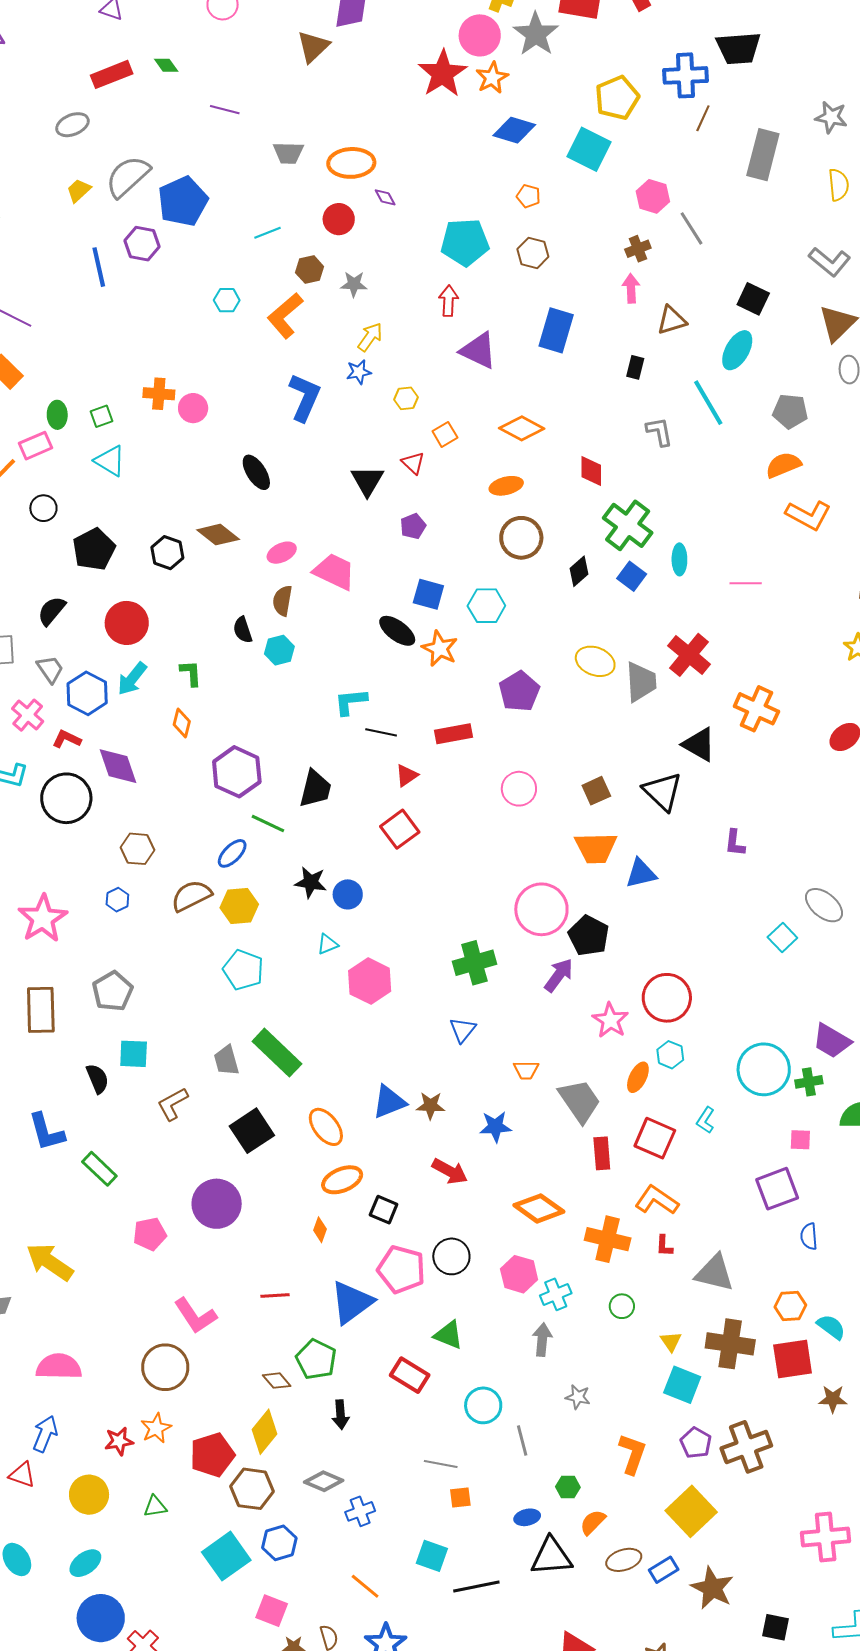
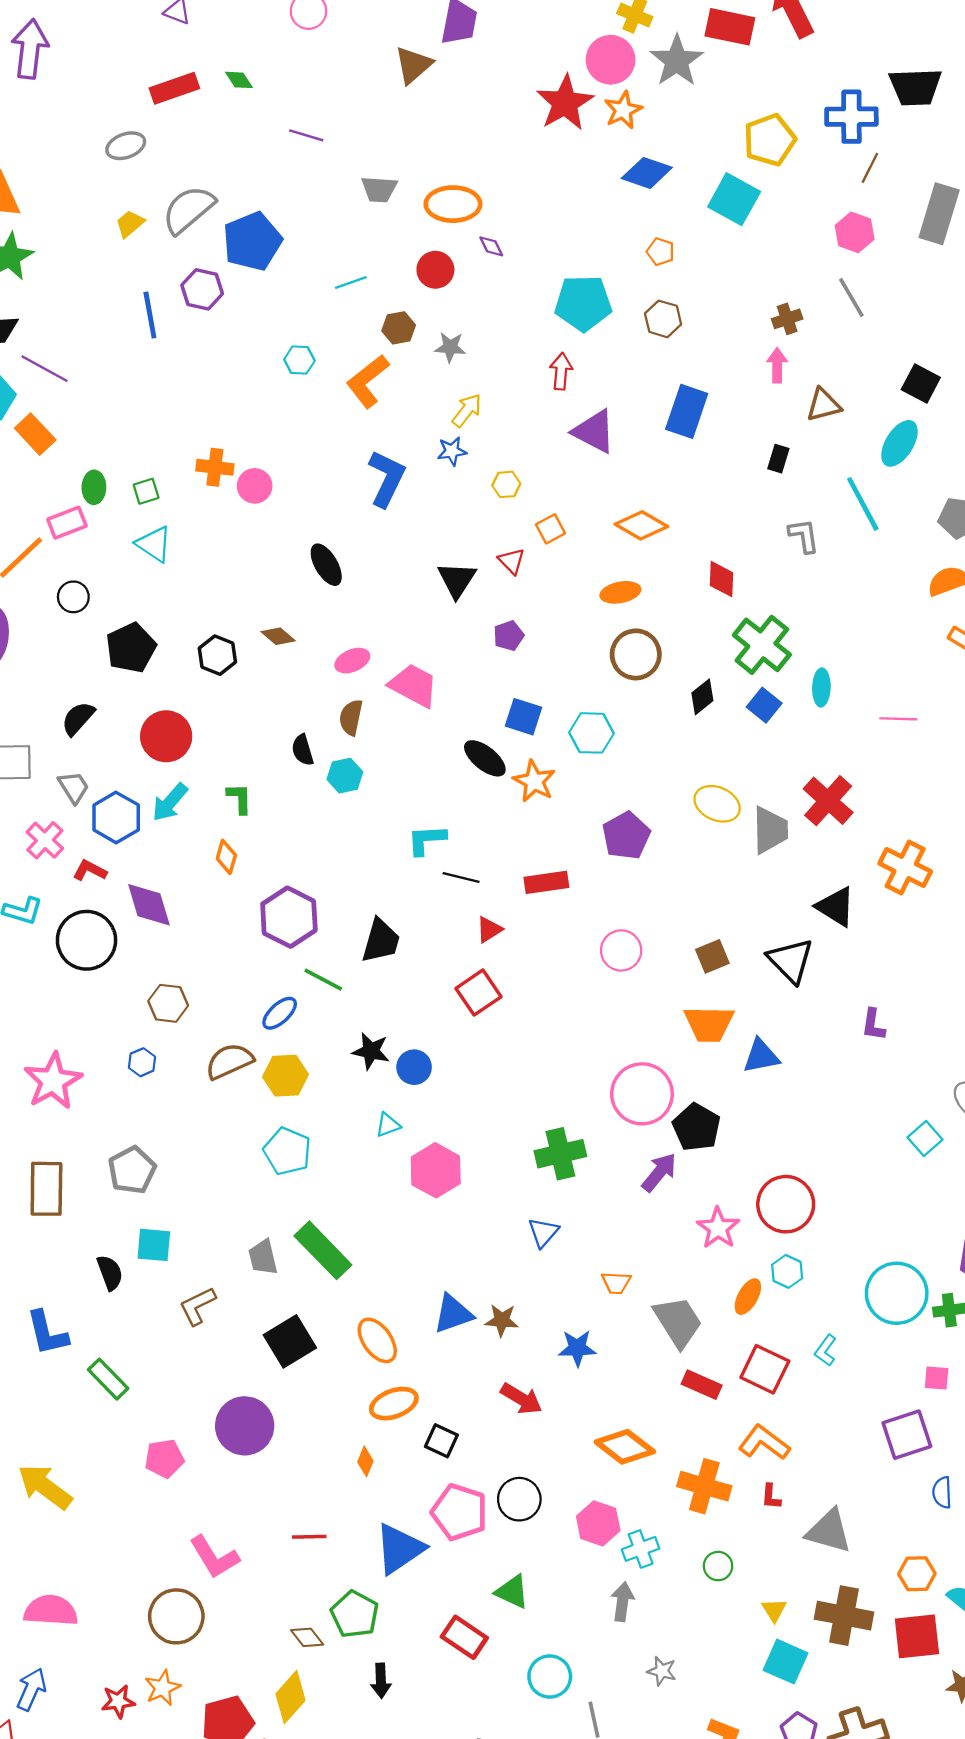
pink hexagon: (653, 196) -> (855, 232), moved
brown diamond: (218, 535) -> (278, 636), size x0.7
red rectangle: (602, 1153) -> (702, 1385), turned -64

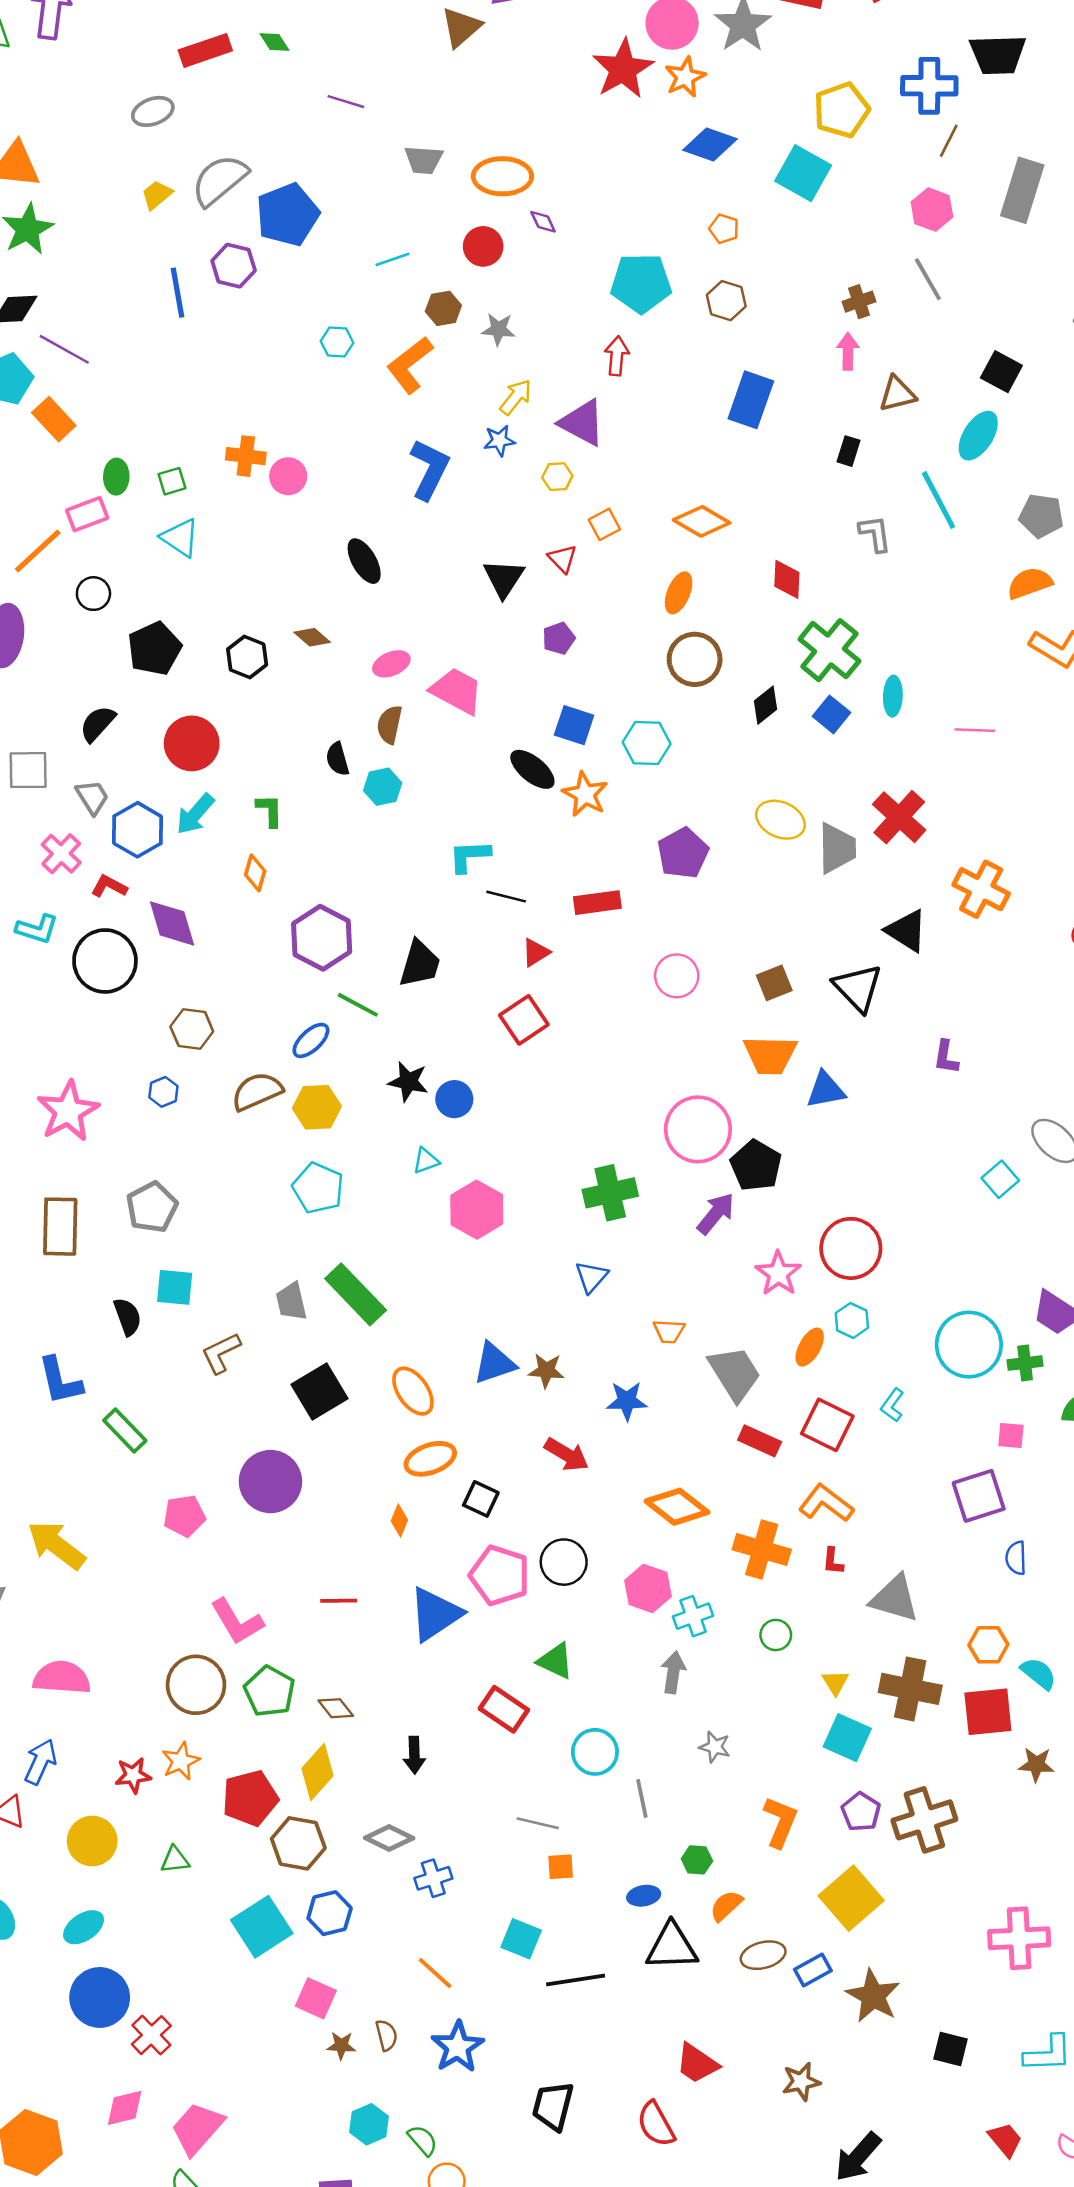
purple triangle: (594, 431) -> (582, 423), moved
orange ellipse: (620, 592) -> (679, 593), turned -57
green pentagon: (355, 1614) -> (269, 1691), moved

